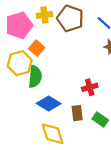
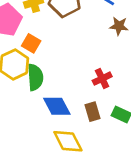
blue diamond: (49, 104) -> (57, 106), turned 40

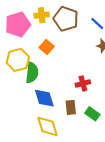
orange square: (31, 43) -> (47, 47), moved

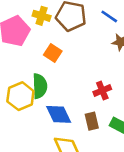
yellow cross: (42, 15) -> (42, 16), turned 32
yellow hexagon: (18, 60) -> (20, 96), moved

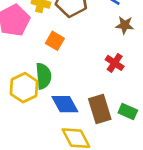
red cross: (102, 90) -> (115, 63), moved, turned -30
brown rectangle: (92, 121) -> (100, 109), size x1.5

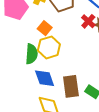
red cross: (115, 63) -> (88, 21), moved
yellow hexagon: (24, 88) -> (49, 47), moved

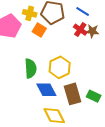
orange square: (45, 28) -> (39, 30), moved
yellow hexagon: (49, 47) -> (60, 67), moved

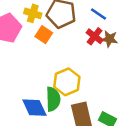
green semicircle: (31, 68) -> (53, 99), moved
blue diamond: (46, 90) -> (34, 108), moved

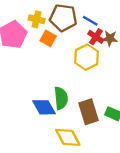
blue line: (98, 14) -> (90, 21), moved
yellow hexagon: (67, 82) -> (87, 57), moved

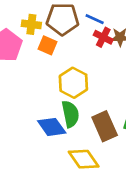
yellow hexagon: (87, 57) -> (73, 83), moved

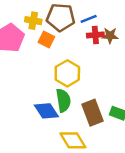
blue line: (95, 19) -> (89, 19), turned -49
red cross: (103, 37) -> (95, 35), turned -35

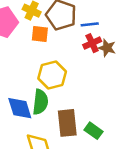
red cross: (95, 35) -> (92, 43), turned -35
orange square: (46, 40) -> (40, 34), turned -35

